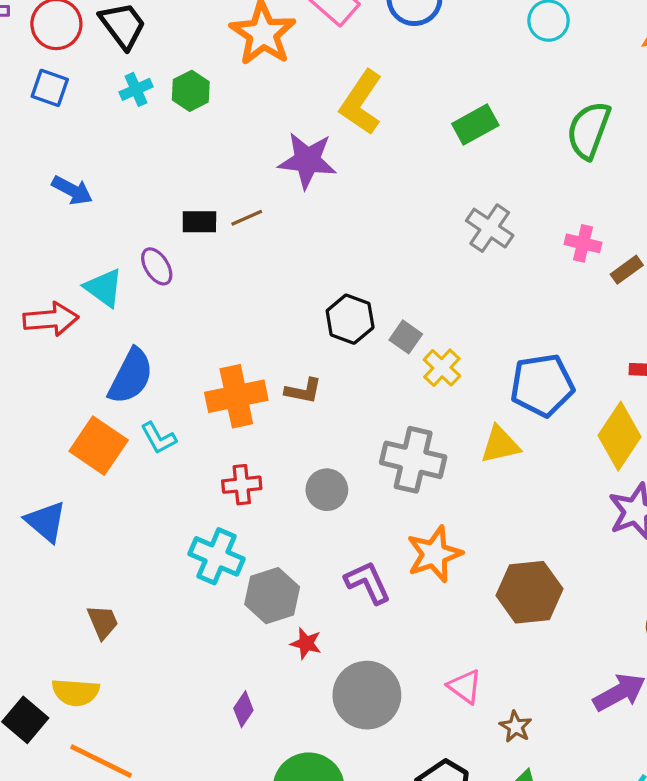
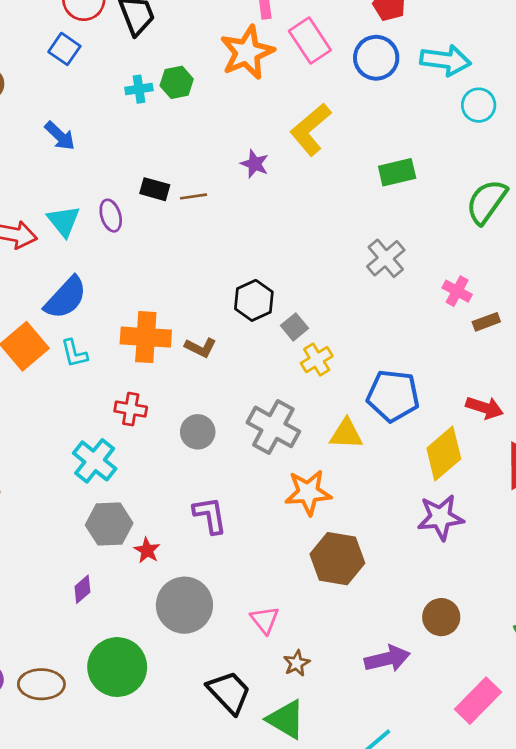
cyan cross: (136, 89) -> (139, 89), moved
purple star: (307, 160) -> (255, 164), size x0.6
orange star: (434, 554) -> (308, 492), moved
gray hexagon: (272, 596) -> (109, 524), moved

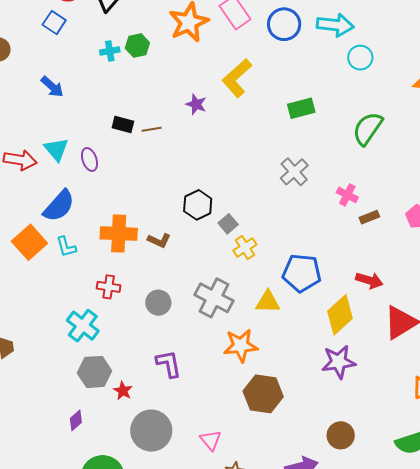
purple ellipse: (111, 216) -> (89, 160), moved

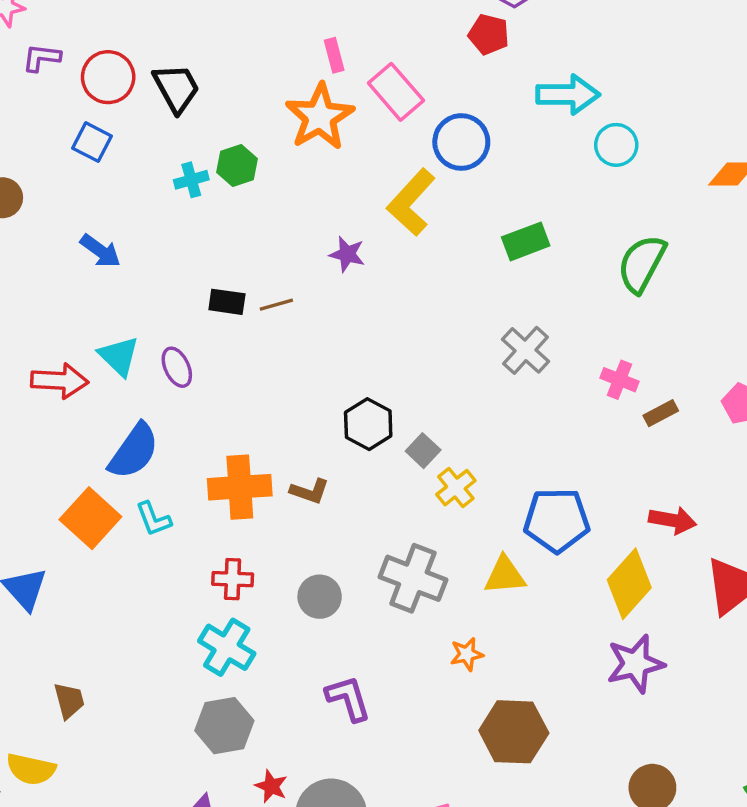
blue circle: (284, 24) -> (461, 142), moved
cyan cross: (83, 326) -> (227, 647), moved
orange star: (241, 346) -> (467, 654), size x0.6
red star: (123, 391) -> (271, 786), moved

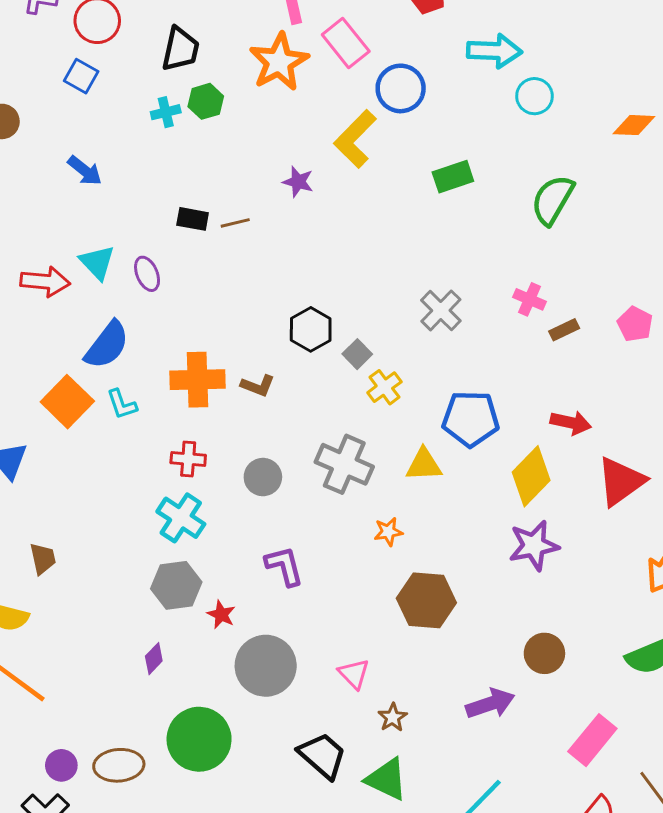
black trapezoid: (176, 88) -> (181, 49), moved, turned 39
gray cross: (525, 350) -> (441, 310), moved
red star: (271, 786) -> (221, 615), moved

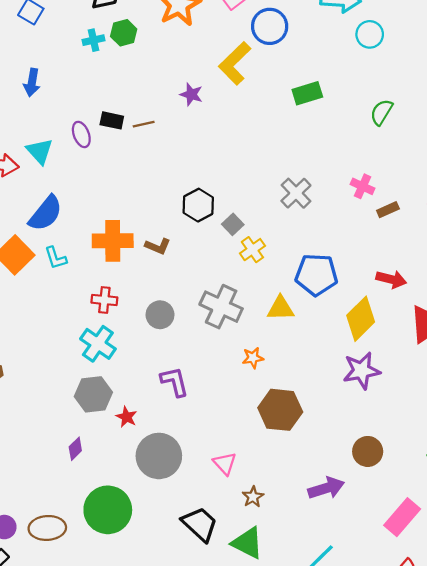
blue arrow: (85, 171) -> (32, 82), turned 60
green semicircle: (553, 200) -> (381, 112), size x0.7
purple ellipse: (147, 274) -> (81, 134), moved

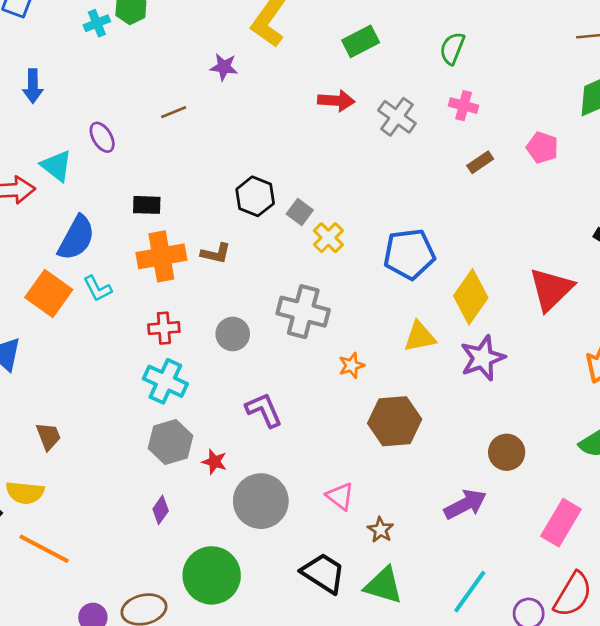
black rectangle: (112, 120) -> (147, 205), moved
pink cross: (363, 186) -> (464, 106), moved
gray cross: (296, 193) -> (397, 117), moved
red arrow: (391, 279) -> (336, 101), moved
yellow triangle: (281, 308) -> (420, 337), moved

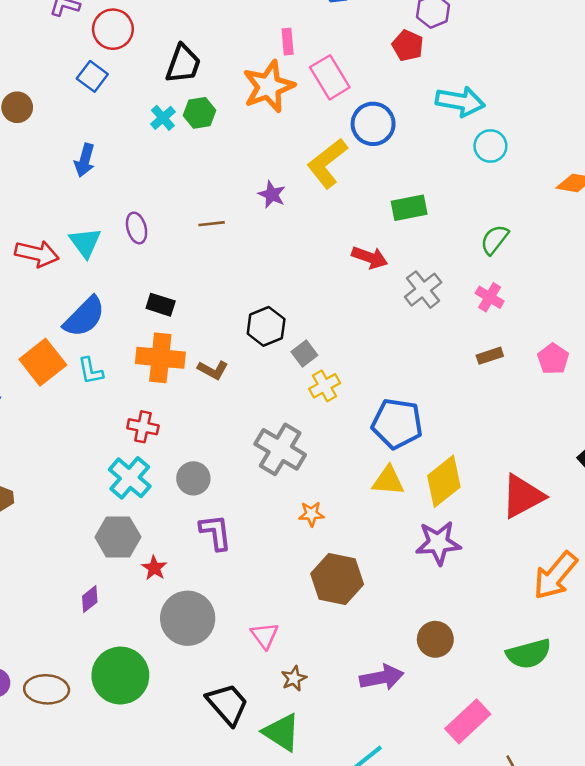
cyan cross: (97, 23) -> (163, 118), turned -35
gray circle: (233, 334) -> (193, 478), moved
yellow triangle: (420, 337) -> (388, 481), moved

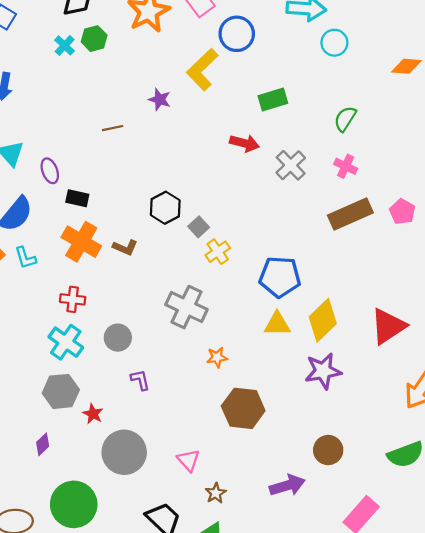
purple ellipse: (137, 228) -> (50, 171), moved
brown rectangle: (490, 356) -> (350, 214), size x2.0
orange cross: (160, 358) -> (81, 242), turned 30
purple L-shape: (216, 532) -> (140, 380), size x0.7

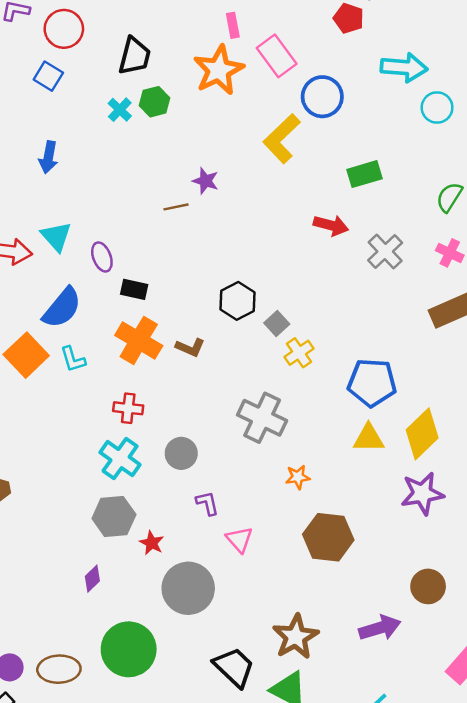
purple star: (160, 99) -> (206, 181), moved
pink triangle: (188, 460) -> (239, 539), moved
brown star: (216, 493) -> (296, 637), size x1.8

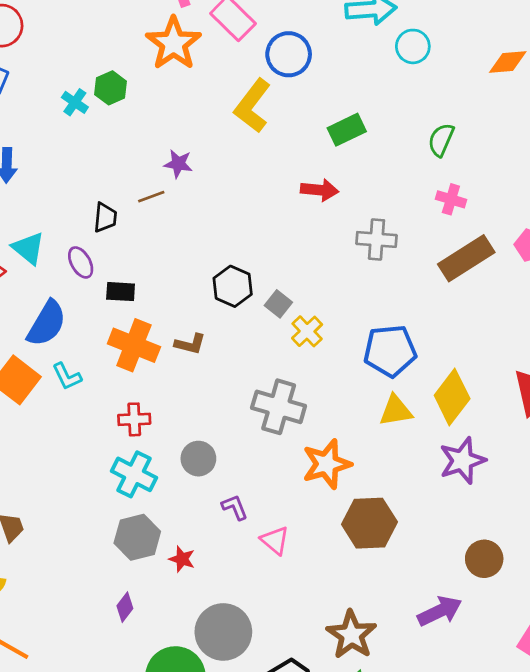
black trapezoid: (134, 56) -> (105, 218), moved, size x0.7
gray cross: (385, 251) -> (377, 239), moved, turned -33
orange star: (298, 477) -> (327, 464), size x1.8
gray circle: (188, 588) -> (223, 632), moved

